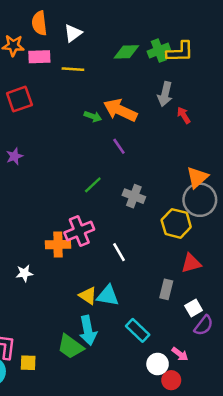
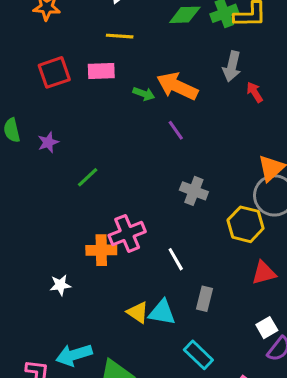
pink rectangle: (39, 57) -> (101, 71), moved
green line: (93, 185) -> (88, 177), moved
gray rectangle: (166, 289) -> (205, 299), moved
cyan arrow: (88, 330) -> (74, 355), moved, turned 84

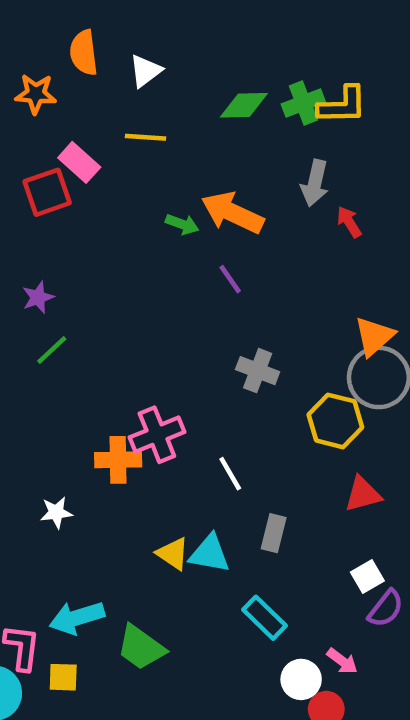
pink rectangle: (101, 71) -> (79, 162), moved, turned 44
green line: (88, 177) -> (52, 350), moved

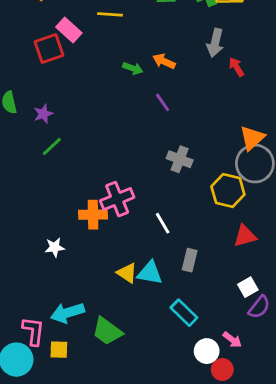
orange arrow: (232, 213) -> (164, 61), size x0.6

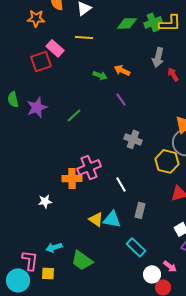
purple star: (43, 114) -> (37, 107), size x1.5
green line: (52, 146) -> (74, 115), moved
cyan arrow: (67, 313) -> (54, 247), size x0.7

